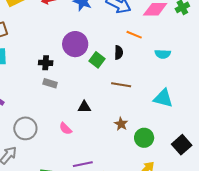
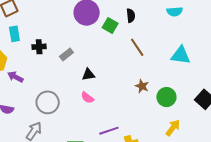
black cross: (46, 63) -> (39, 47), moved
gray rectangle: (50, 83) -> (66, 55), turned -48
brown line: (121, 85) -> (137, 47), turned 54
black triangle: (84, 107) -> (88, 75), moved

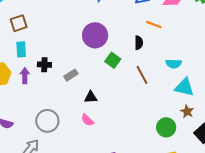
cyan semicircle: (175, 12) -> (174, 64), moved
green square: (110, 26) -> (113, 60), moved
purple arrow: (15, 77) -> (25, 76), moved, turned 56
brown star: (142, 86) -> (187, 111), moved

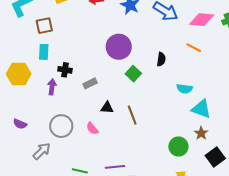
orange line: (154, 25) -> (194, 48), moved
cyan semicircle: (174, 64) -> (185, 89), moved
brown line: (142, 75) -> (132, 115), moved
purple arrow: (25, 76) -> (52, 87), moved
pink semicircle: (87, 120) -> (92, 128), moved

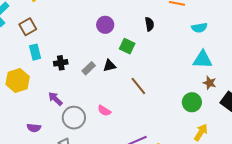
purple circle: (119, 47) -> (105, 25), size x0.7
purple arrow: (52, 87) -> (55, 99), moved, turned -35
cyan semicircle: (185, 89) -> (199, 28), moved
black triangle: (107, 108) -> (109, 66), moved

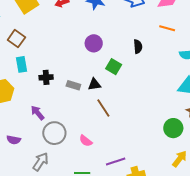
brown square: (28, 27) -> (16, 39), turned -30
gray rectangle: (89, 68) -> (73, 85), turned 56
brown line: (138, 86) -> (103, 108), moved
pink semicircle: (104, 111) -> (86, 141), moved

